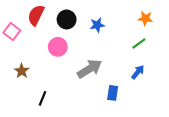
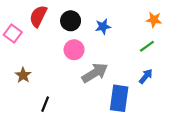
pink circle: (58, 47) -> (74, 50), moved
blue rectangle: (113, 93) -> (119, 98), size x1.6

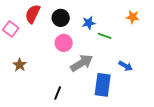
green line: (147, 46) -> (105, 36), moved, turned 56
blue arrow: (146, 76) -> (126, 66), turned 80
black line: (45, 104) -> (58, 93), moved

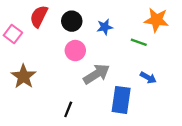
orange star: (133, 17) -> (156, 20), size x1.5
green line: (105, 36) -> (139, 42), moved
brown star: (20, 65) -> (24, 76), size x1.5

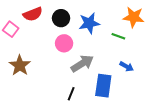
red semicircle: (39, 16) -> (33, 14), turned -138
blue star: (105, 27) -> (89, 23), size x1.5
black line: (68, 109) -> (71, 94), moved

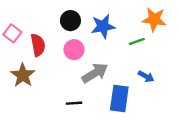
red semicircle: (33, 14) -> (38, 45), moved, turned -78
green line: (118, 36) -> (137, 42), turned -40
black line: (71, 94) -> (74, 103), moved, turned 64

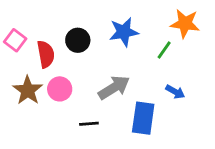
black circle: (70, 21) -> (78, 40), moved
green line: (137, 42) -> (164, 50), turned -35
pink circle: (74, 50) -> (60, 89), moved

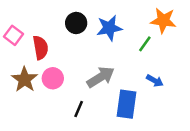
black circle: (78, 40) -> (76, 23), moved
black line: (89, 124) -> (79, 109), turned -63

